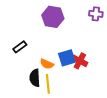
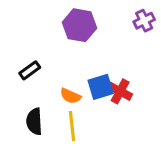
purple cross: (96, 14) -> (144, 21), turned -32
black semicircle: (35, 78) -> (34, 121), moved

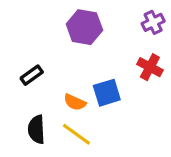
red cross: (120, 91) -> (150, 67), moved
yellow line: (72, 126) -> (76, 134), turned -48

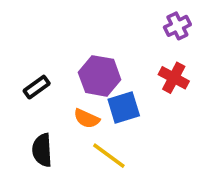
purple hexagon: (84, 27) -> (100, 76), moved
yellow line: (76, 134) -> (109, 156), moved

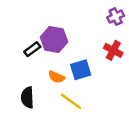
purple hexagon: (100, 76) -> (54, 40), moved
black rectangle: (37, 87) -> (32, 49), moved

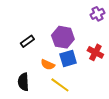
purple hexagon: (54, 40) -> (63, 37), moved
red cross: (113, 50) -> (95, 52), moved

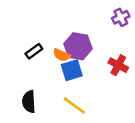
blue square: (68, 59) -> (72, 70), moved
orange semicircle: (48, 65) -> (62, 55), moved

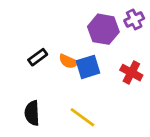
purple hexagon: (78, 46) -> (103, 29), moved
blue square: (72, 70) -> (88, 67), moved

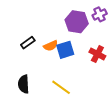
orange semicircle: (68, 61) -> (51, 46), turned -48

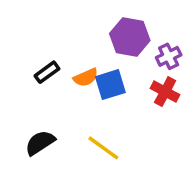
purple cross: (100, 14) -> (169, 56), moved
black semicircle: (24, 84) -> (40, 143), turned 60

